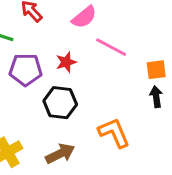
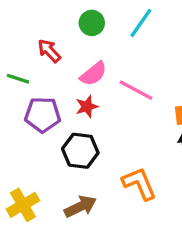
pink semicircle: (84, 17) -> (93, 74), moved

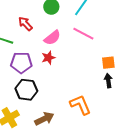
pink line: (136, 90) -> (83, 34), moved
black hexagon: (80, 151) -> (26, 90), moved

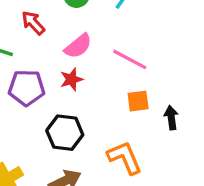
pink line: (83, 34) -> (130, 59), moved
orange square: (108, 63) -> (138, 101), moved
black hexagon: (26, 90) -> (65, 133), moved

